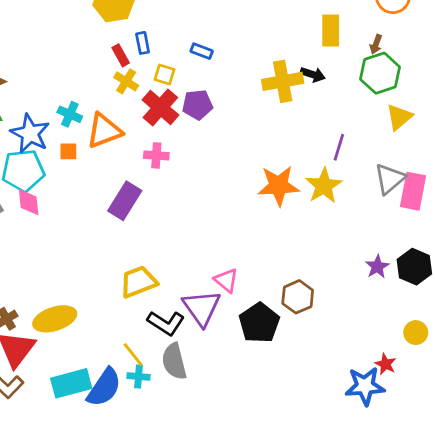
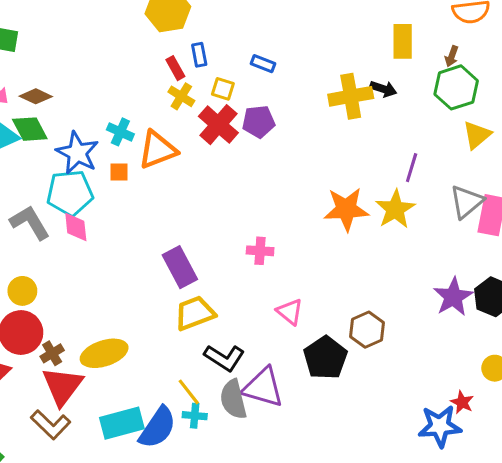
pink cross: (156, 155) -> (260, 251), moved
purple rectangle: (125, 201) -> (180, 267), moved, turned -60
purple star: (377, 267) -> (453, 297), size x1.5
purple triangle: (202, 308) -> (263, 387), moved, turned -39

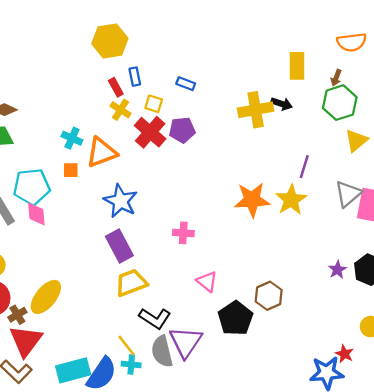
blue star: (77, 153) -> (121, 201), moved
purple star: (453, 297) -> (337, 270), size x0.6
yellow ellipse: (104, 353) -> (46, 297), moved, turned -33
purple triangle: (263, 387) -> (186, 342), turned 48

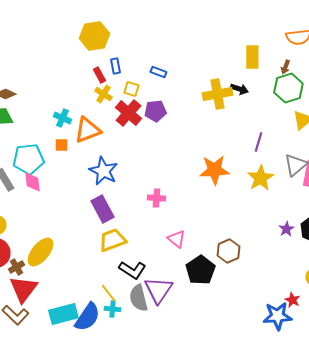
yellow star: (291, 200) -> (260, 178), moved

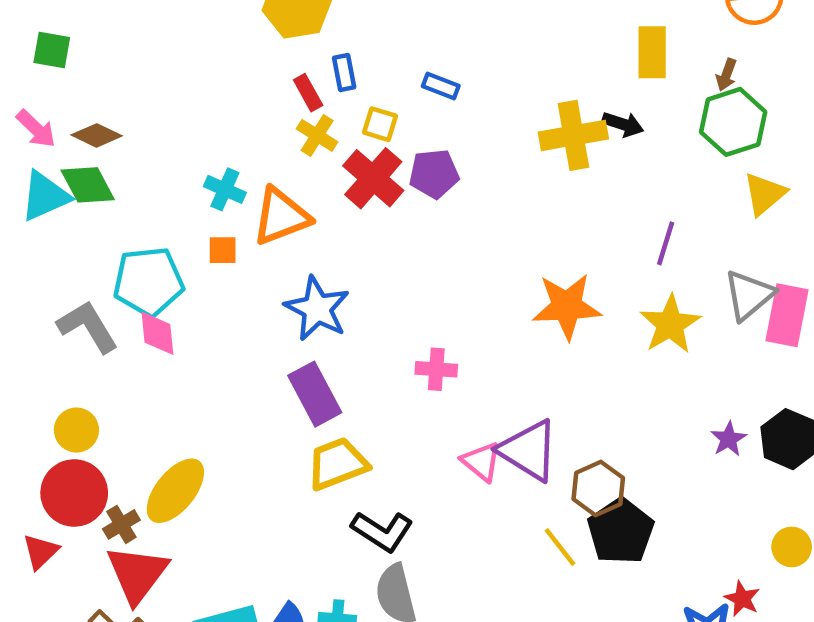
black pentagon: (200, 270) -> (621, 531), moved
purple triangle: (158, 290) -> (528, 450), moved, turned -32
yellow line: (108, 293) -> (560, 547), moved

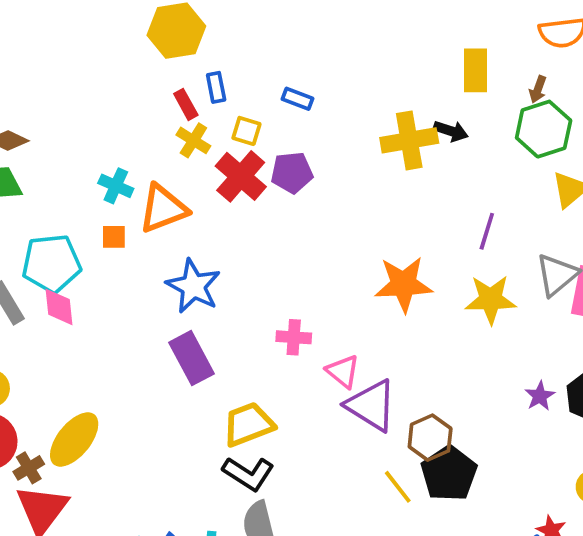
yellow star: (670, 324) -> (491, 299), turned 30
pink triangle: (481, 462) -> (343, 371), moved
yellow trapezoid: (337, 464) -> (248, 424), moved

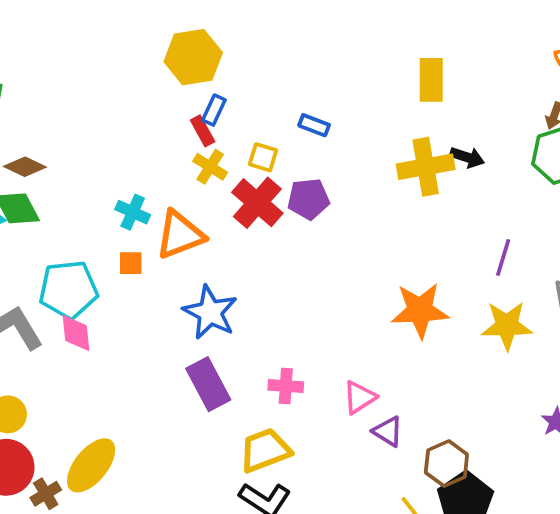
yellow rectangle: (475, 70) -> (431, 80), moved
blue rectangle: (216, 87) -> (214, 110), moved, turned 36
pink cross: (294, 337) -> (286, 386), moved
pink triangle: (343, 371) -> (359, 397), turned 48
purple triangle: (371, 405) -> (388, 431), size x0.6

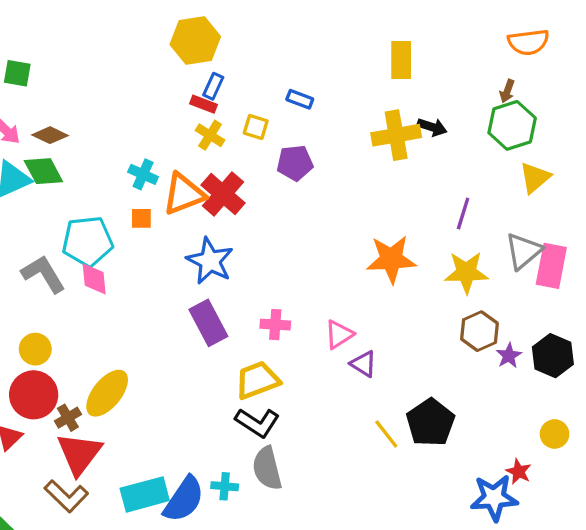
red rectangle: (203, 131) -> (203, 104), turned -40
red cross: (257, 203) -> (223, 194), moved
brown hexagon: (446, 464) -> (479, 331), moved

